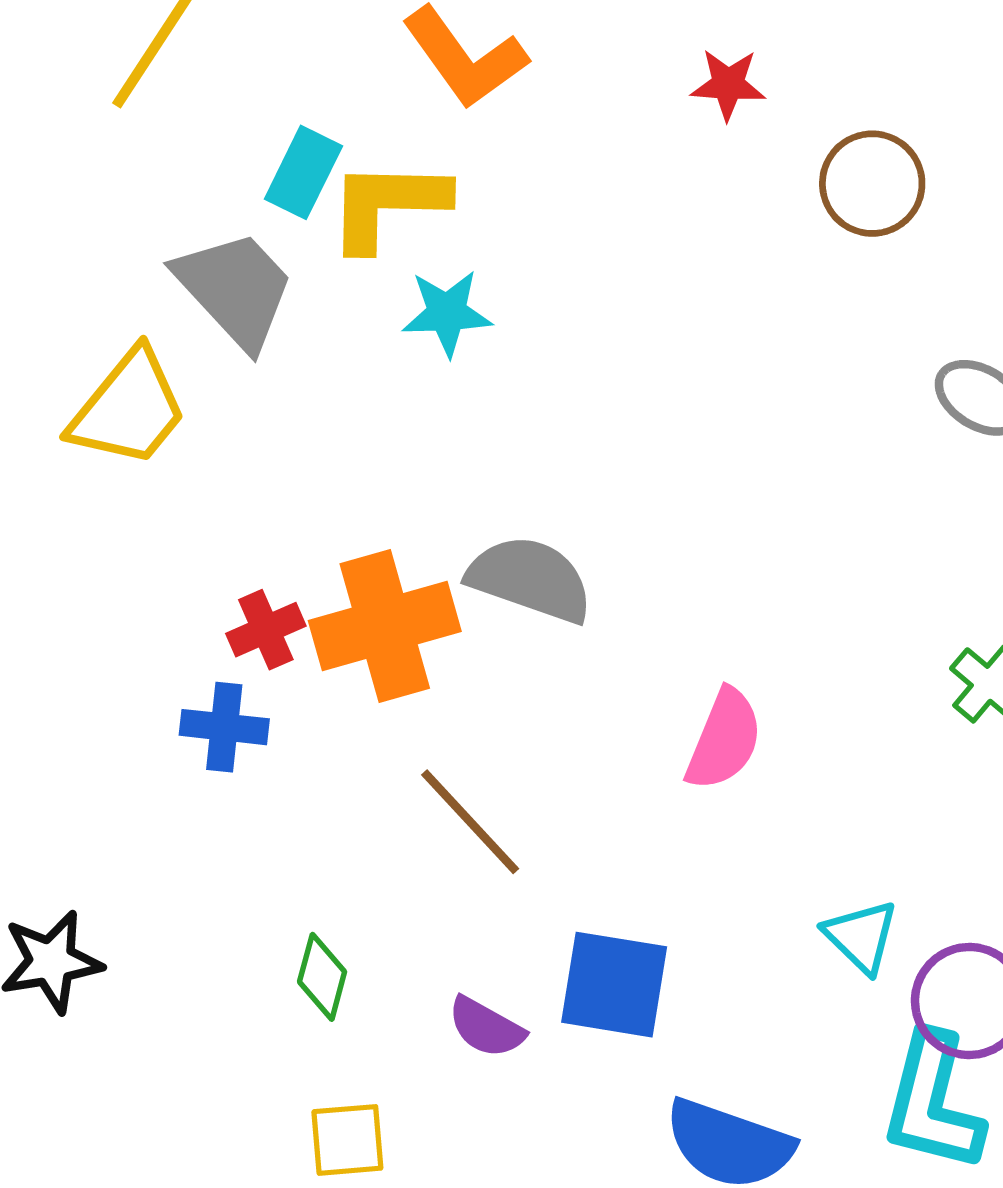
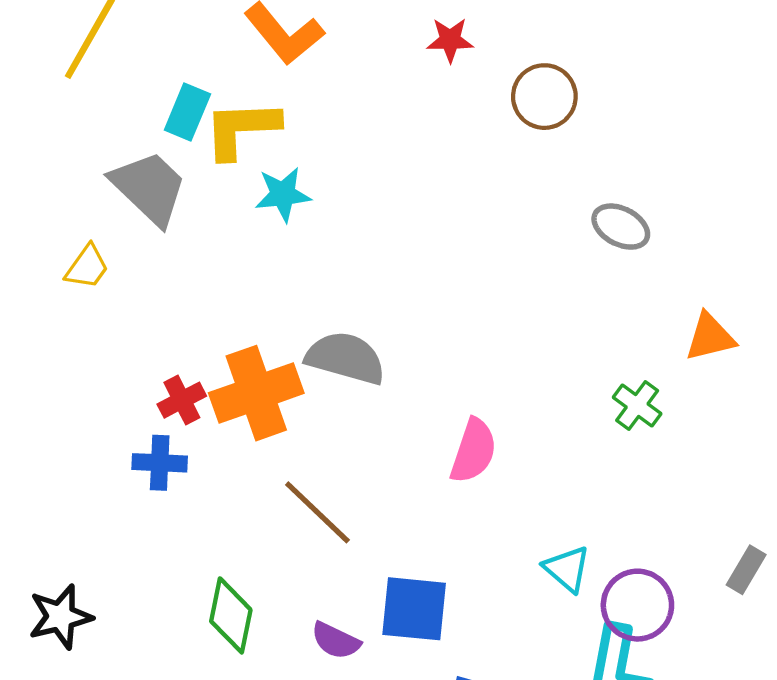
yellow trapezoid: (129, 409) -> (87, 267), size x0.6
green diamond: (322, 977) -> (231, 615), size x1.4

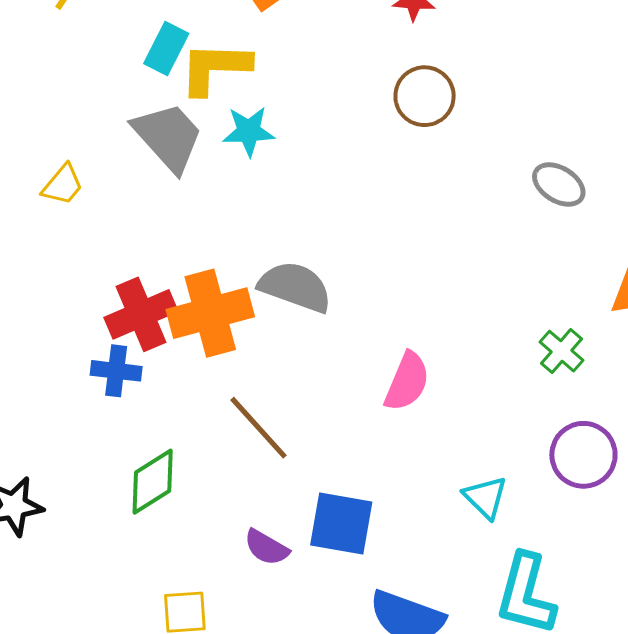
brown circle: (544, 97) -> (425, 96), moved
gray trapezoid: (149, 188) -> (168, 137), moved
red cross: (182, 400) -> (141, 314), size x1.6
purple circle: (637, 605) -> (583, 455), moved
green diamond: (231, 615) -> (153, 482), moved, turned 42

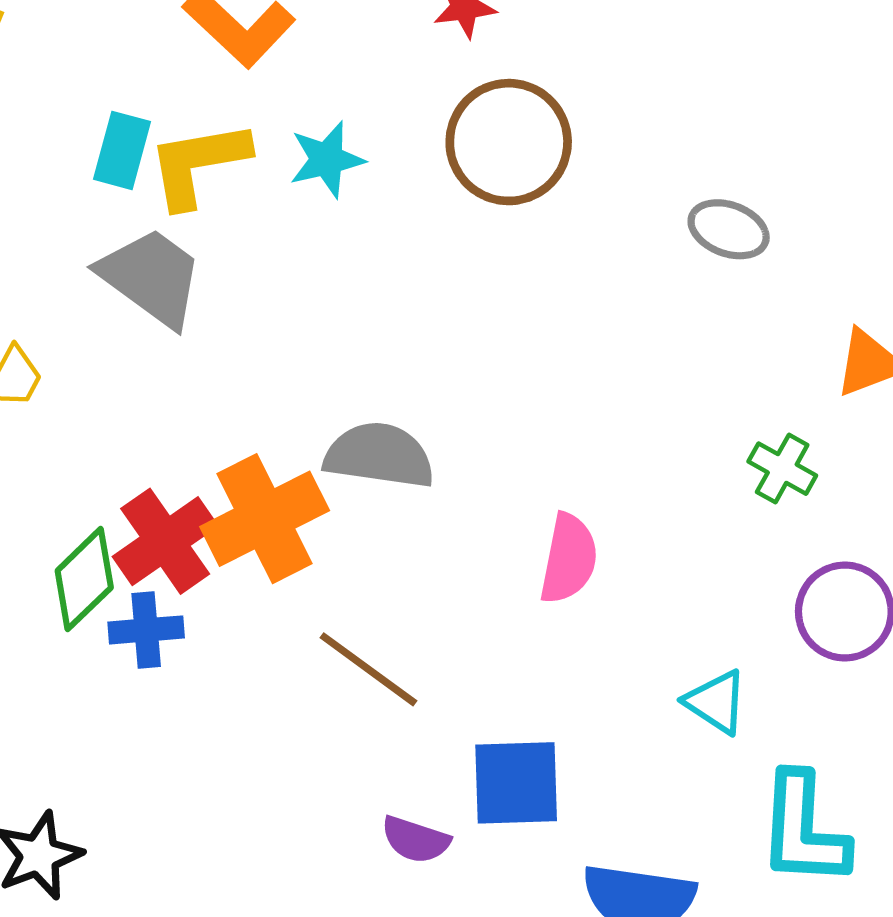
brown circle: (425, 96) -> (509, 142), size x1.4
cyan star: (249, 131) -> (327, 160), moved
green diamond: (153, 482) -> (84, 579), moved

